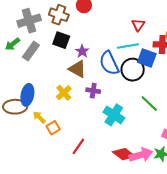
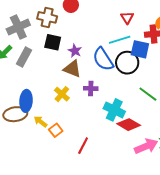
red diamond: (124, 154) -> (129, 125), moved

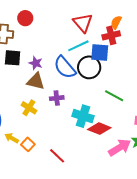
red triangle: (127, 18) -> (83, 23), size x1.5
red line: (83, 146) -> (57, 156), turned -66

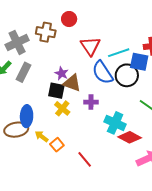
red triangle: (83, 23) -> (90, 46), moved
black square: (13, 58) -> (56, 91), moved
purple star: (36, 63) -> (62, 73), moved

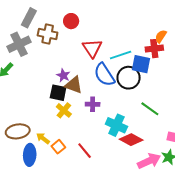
gray rectangle: (24, 72) -> (29, 18), moved
blue ellipse: (27, 116) -> (30, 155), moved
red line: (85, 159) -> (85, 151), moved

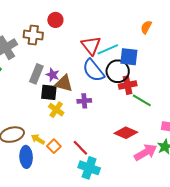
gray rectangle: (29, 18) -> (36, 74), moved
red triangle: (92, 48) -> (91, 46), moved
red cross: (154, 49) -> (128, 85), moved
cyan cross: (116, 125) -> (89, 168), moved

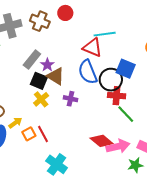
red triangle: (91, 46) -> (92, 47), turned -45
cyan line: (108, 49) -> (105, 34), moved
yellow arrow: (38, 139) -> (15, 123), turned 96
red line: (80, 148) -> (43, 134), moved
pink arrow: (146, 152) -> (118, 146), moved

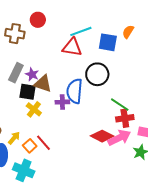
blue square: (126, 69) -> (108, 42), moved
blue semicircle: (88, 72) -> (75, 91), moved, turned 40
red cross: (117, 96) -> (125, 118), moved
cyan cross: (57, 164) -> (24, 170), moved

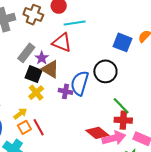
cyan line: (81, 31) -> (75, 23), moved
red triangle: (72, 47) -> (62, 42), moved
yellow arrow: (14, 138) -> (20, 114), moved

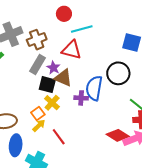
brown cross: (33, 15) -> (37, 40), moved, turned -36
orange square: (24, 127) -> (38, 114), moved

